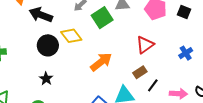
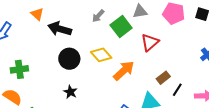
yellow diamond: (71, 36) -> (101, 55), moved
red triangle: (145, 45) -> (150, 42), moved

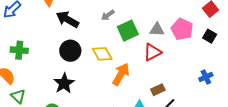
gray triangle: (140, 11) -> (157, 30), moved
orange arrow: (124, 71) -> (121, 74), turned -30
black star: (70, 92) -> (64, 83), size x1.5

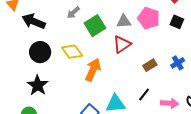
brown rectangle: (158, 90) -> (150, 65), moved

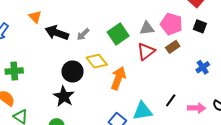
gray arrow: (73, 13) -> (83, 34), moved
black circle: (40, 52) -> (73, 71), moved
brown rectangle: (150, 65) -> (173, 47), moved

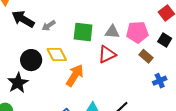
pink pentagon: (171, 24) -> (137, 32), turned -30
green square: (118, 34) -> (83, 32), turned 30
brown rectangle: (173, 47) -> (146, 56), moved, turned 64

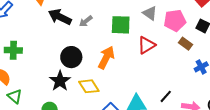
gray triangle: (112, 32) -> (150, 13), moved, turned 35
yellow diamond: (57, 55) -> (89, 86), moved
orange arrow: (75, 75) -> (106, 58), moved

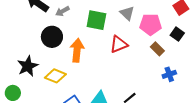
black circle: (71, 57) -> (52, 37), moved
orange arrow: (106, 58) -> (77, 50), turned -30
yellow diamond: (89, 86) -> (55, 76), turned -45

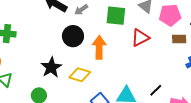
brown rectangle: (157, 49) -> (179, 39), turned -40

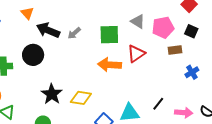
black circle: (73, 36) -> (33, 55), moved
orange arrow: (99, 47) -> (110, 65), moved, turned -80

